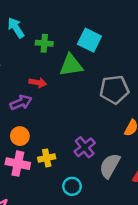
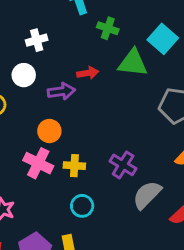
red arrow: (38, 83) -> (88, 73), turned -35
purple cross: (85, 147) -> (123, 165), turned -35
cyan circle: (72, 186) -> (82, 206), moved

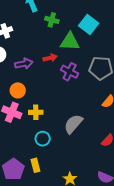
red arrow: (88, 73) -> (50, 58), moved
purple cross: (123, 165) -> (70, 72), moved
gray semicircle: (147, 195) -> (73, 124), moved

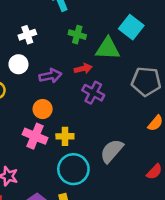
green cross: (52, 20) -> (77, 35), moved
purple cross: (70, 72) -> (93, 93), moved
cyan circle: (43, 139) -> (73, 169), size x1.6

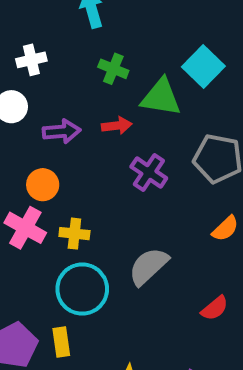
purple cross: (93, 93) -> (149, 173), moved

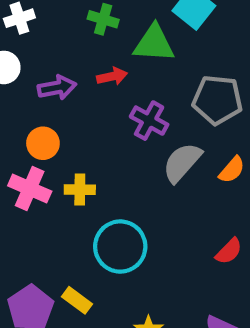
gray semicircle: (148, 266) -> (182, 162), moved
cyan circle: (82, 289) -> (120, 247), moved
yellow rectangle: (61, 342) -> (77, 300), turned -40

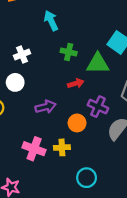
purple arrow: (57, 88) -> (46, 107), moved
orange circle: (43, 143) -> (77, 123), moved
cyan circle: (120, 247) -> (87, 178), size x0.7

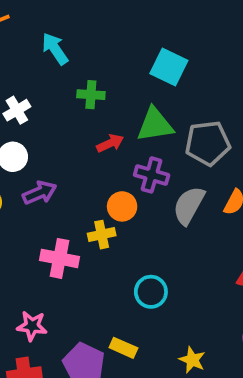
green triangle: (98, 64) -> (155, 125), moved
purple arrow: (46, 107) -> (40, 193), moved
yellow cross: (62, 147) -> (102, 235), moved

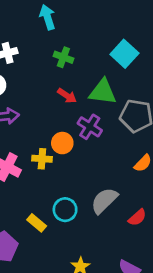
red arrow: (110, 143) -> (67, 96), turned 42
gray semicircle: (189, 205) -> (104, 201), moved
yellow rectangle: (123, 348) -> (37, 223), moved

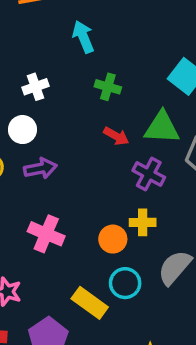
orange circle: (62, 143) -> (113, 239), moved
yellow cross: (42, 159) -> (143, 222), moved
yellow rectangle: (37, 223) -> (90, 303), size x1.4

